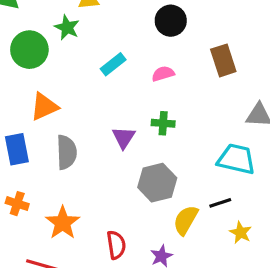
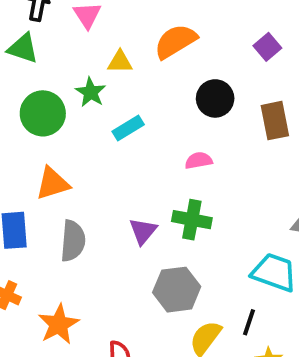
brown rectangle: (223, 60) -> (275, 121), moved
cyan rectangle: (113, 64) -> (128, 128), moved
green cross: (163, 123) -> (192, 220), size x1.4
black line: (220, 203) -> (249, 322), turned -60

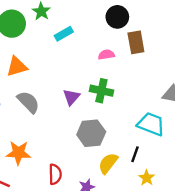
brown rectangle: (275, 121) -> (136, 42), moved
gray semicircle: (73, 241) -> (28, 102), turned -50
orange star: (58, 324) -> (18, 153), turned 30

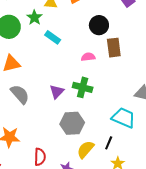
cyan rectangle: (64, 34) -> (53, 37), turned 63

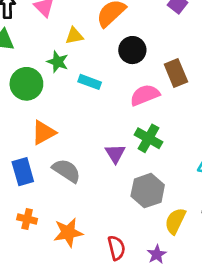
black circle: (99, 25) -> (132, 50), moved
pink semicircle: (88, 57) -> (145, 95), size x1.5
green cross: (83, 87) -> (149, 138), turned 30

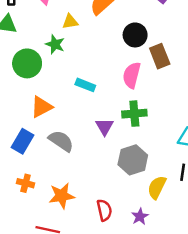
black circle: (132, 50) -> (135, 35), moved
cyan rectangle: (90, 82) -> (85, 85), moved
pink semicircle: (145, 95) -> (132, 75), turned -55
green cross: (149, 138) -> (134, 114), turned -35
blue rectangle: (23, 172) -> (22, 141), turned 45

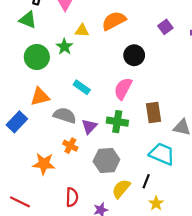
brown rectangle: (160, 56) -> (153, 112), moved
gray semicircle: (61, 141) -> (65, 115), moved, turned -30
orange cross: (26, 183) -> (70, 146), moved
orange star: (62, 196) -> (44, 164), moved

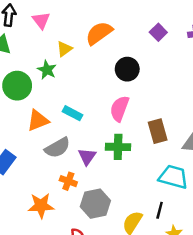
yellow triangle: (82, 31) -> (64, 49), turned -32
orange triangle: (40, 97) -> (38, 120), moved
gray semicircle: (65, 115) -> (57, 148), turned 140
gray hexagon: (106, 160) -> (95, 204), moved

